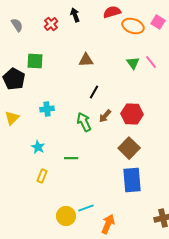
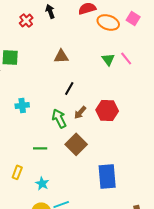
cyan star: (38, 147) -> (42, 183), moved
brown square: (129, 148) -> (76, 144), moved
green line: (71, 158) -> (40, 148), moved

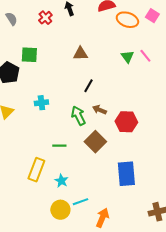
red hexagon: (107, 110) -> (126, 122), moved
brown arrow: (80, 112) -> (99, 110), turned 72
yellow rectangle: (17, 172) -> (36, 170), size x1.6

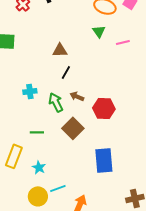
brown triangle: (80, 54) -> (60, 50), moved
pink line: (145, 56) -> (123, 42), turned -64
green triangle: (127, 57) -> (99, 31), moved
cyan cross: (41, 103) -> (30, 91), moved

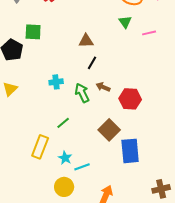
brown square: (73, 128) -> (109, 130), moved
green line: (37, 132) -> (63, 123), turned -40
cyan line: (58, 188) -> (82, 167), moved

